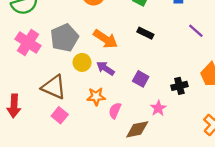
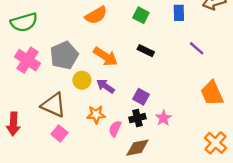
black cross: (179, 86) -> (137, 118), moved
pink star: (158, 108) -> (163, 118), moved

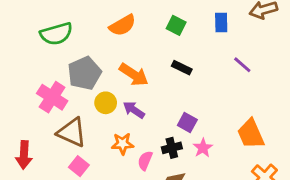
green semicircle: (24, 22) -> (56, 34), moved
pink cross: (28, 60) -> (52, 97), moved
orange trapezoid: (212, 93) -> (251, 134), moved
purple square: (141, 97) -> (187, 123), moved

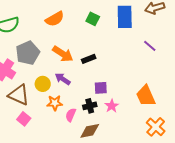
blue rectangle: (221, 22) -> (125, 17), size x1.6
purple line: (242, 65) -> (150, 46), moved
black rectangle: (182, 68) -> (89, 59), moved, turned -48
yellow circle: (106, 103) -> (43, 84), moved
purple square: (187, 123) -> (101, 88), turned -32

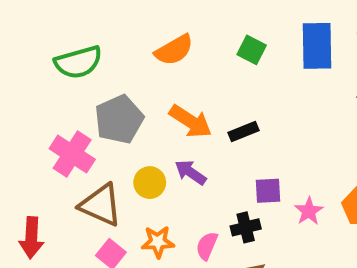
orange star: (55, 103) -> (158, 242), moved
pink star: (112, 106) -> (309, 211), moved

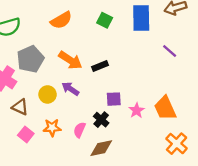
brown triangle: (101, 205) -> (20, 107), size x0.7
black cross: (246, 227) -> (101, 120), turned -35

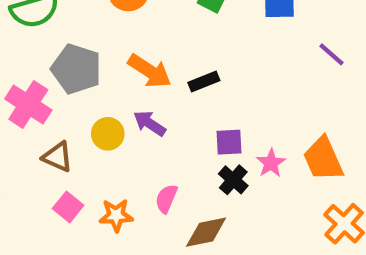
gray pentagon: (30, 59) -> (76, 69), turned -30
black cross: (101, 120) -> (233, 180), moved
orange star: (52, 128) -> (116, 215), moved

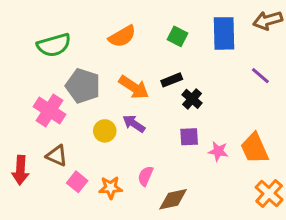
black rectangle: (204, 82) -> (172, 80), moved
brown triangle: (58, 157) -> (57, 156), moved
pink star: (271, 163) -> (218, 151), turned -30
black cross: (233, 180) -> (192, 99), moved

